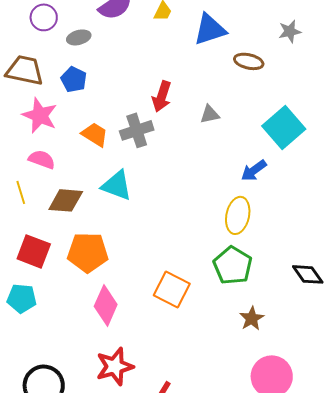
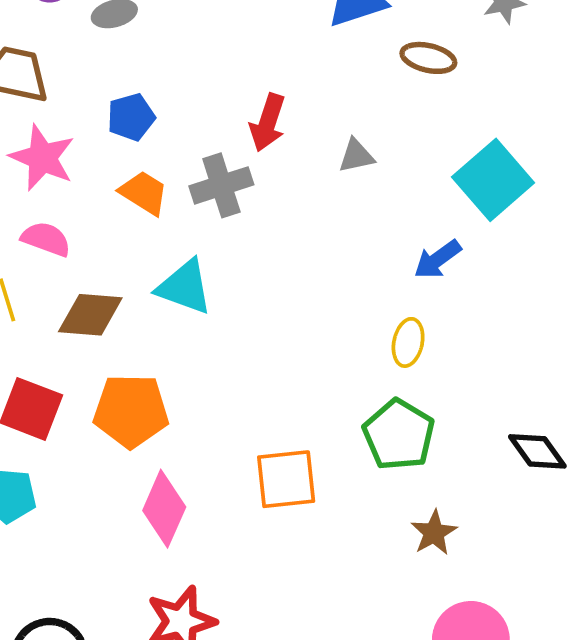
blue pentagon: (74, 79) -> (131, 117), moved, turned 30
yellow ellipse: (238, 215) -> (408, 342), size x0.7
orange square: (172, 289) -> (286, 479), turned -33

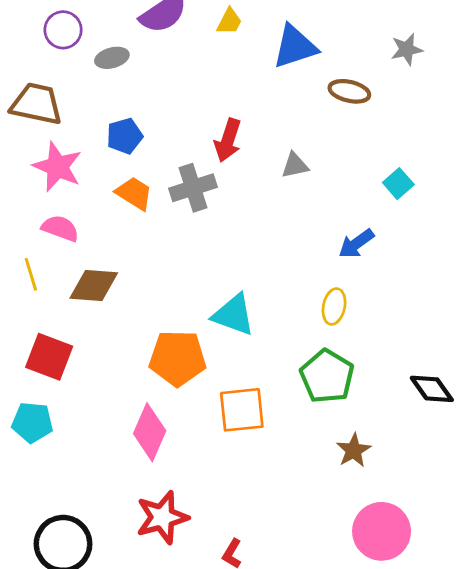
cyan square: (493, 180) -> (398, 184), size x0.5
cyan triangle: (185, 287) -> (233, 315), moved
orange pentagon: (131, 411) -> (178, 358), moved

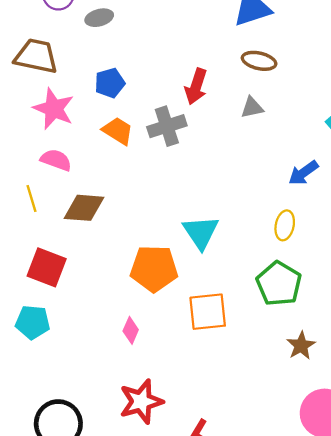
brown ellipse: (349, 91) -> (259, 61), moved
cyan triangle: (233, 315) -> (201, 232), turned 36
pink diamond: (150, 432) -> (131, 330), size x0.6

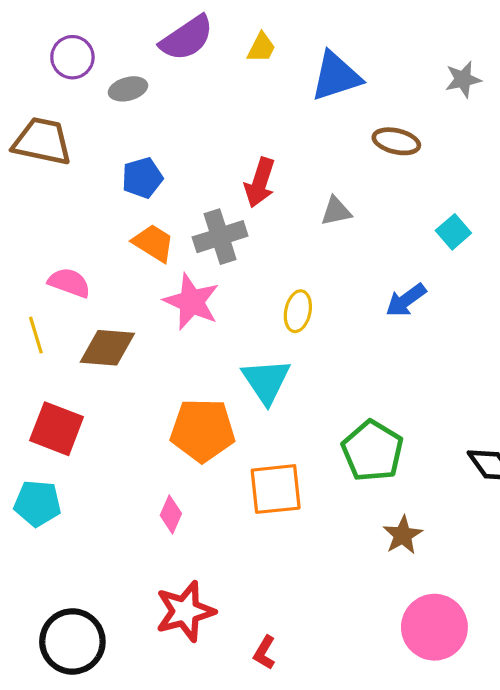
brown ellipse: (259, 61) -> (396, 141), moved
pink star: (54, 109) -> (191, 302), moved
yellow ellipse: (285, 225) -> (298, 311), moved

